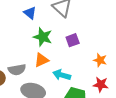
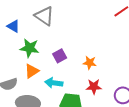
purple square: (73, 40) -> (60, 56), moved

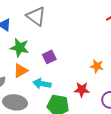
orange star: (90, 63) -> (97, 66), moved

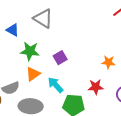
cyan arrow: (42, 84) -> (56, 85), turned 42

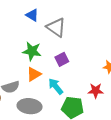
gray triangle: (43, 18) -> (56, 27), moved
blue triangle: (13, 30) -> (32, 15), moved

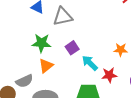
gray triangle: (56, 27) -> (63, 17), turned -40
cyan arrow: (56, 86) -> (90, 63), moved

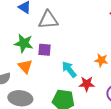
purple square: (72, 48) -> (45, 50), moved, turned 32
orange triangle: (46, 66) -> (25, 66), turned -42

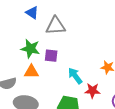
orange triangle: (25, 66) -> (31, 72), turned -49

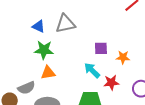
blue triangle: (32, 13) -> (39, 26), moved
purple square: (51, 56) -> (101, 48), moved

